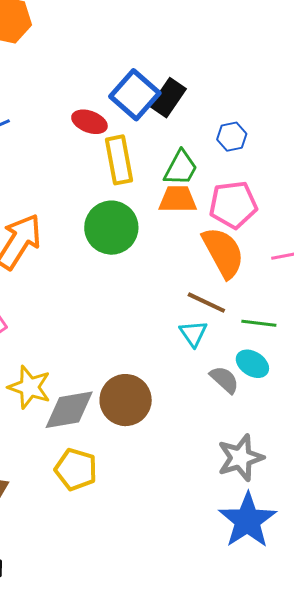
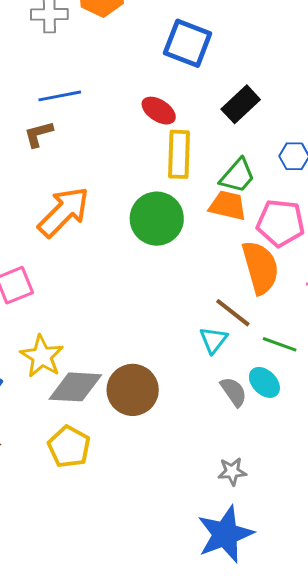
blue square: (135, 95) -> (188, 43), moved, turned -33
gray star: (240, 458) -> (232, 471), size x0.6

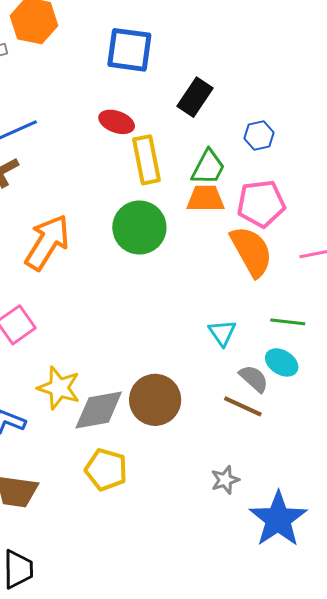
brown line: (233, 313) -> (243, 406), moved
gray star: (232, 471) -> (225, 480), moved

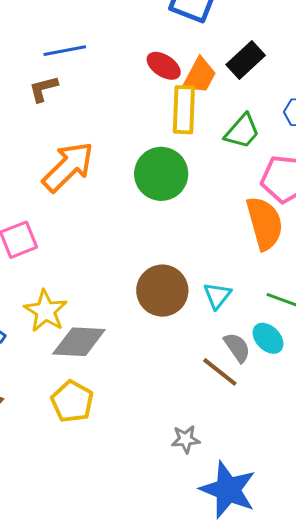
orange trapezoid: (205, 199) -> (200, 76), moved, turned 105
brown circle: (155, 400) -> (162, 291), moved
blue star: (278, 519) -> (228, 490), turned -30

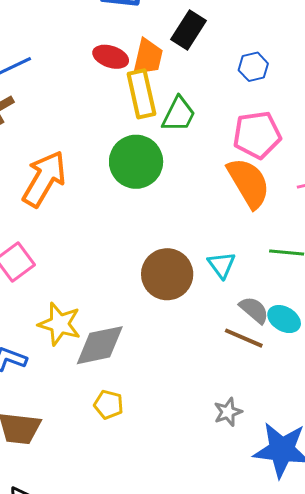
green trapezoid: (242, 131) -> (179, 114), moved
cyan ellipse: (268, 338) -> (284, 319), moved
yellow pentagon: (72, 401) -> (109, 405), size x0.7

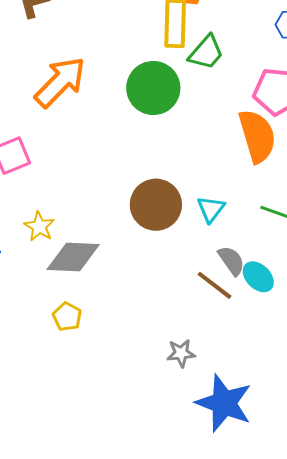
yellow star: (59, 324) -> (39, 227), size x0.7

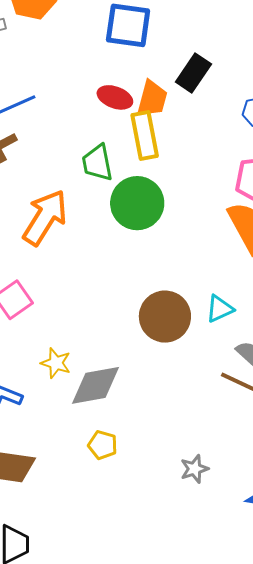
green trapezoid: (206, 53) -> (97, 163), moved, turned 141
cyan triangle: (211, 209) -> (220, 309), turned 40
gray star: (181, 353) -> (194, 469), moved

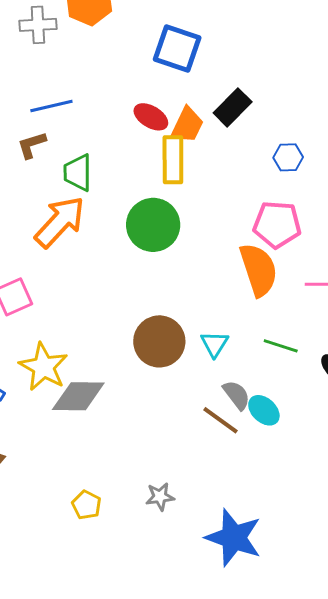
green trapezoid: (97, 163) -> (78, 173), moved
cyan triangle: (220, 309) -> (214, 344), turned -44
yellow star: (56, 363) -> (44, 367), size x1.6
yellow pentagon: (103, 445) -> (86, 505), moved

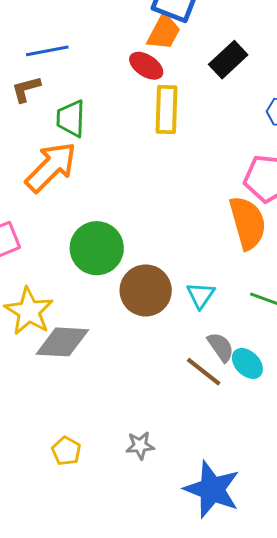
orange trapezoid: (187, 125) -> (164, 32), moved
green circle: (153, 225) -> (97, 248), moved

